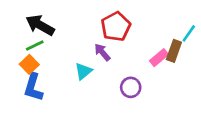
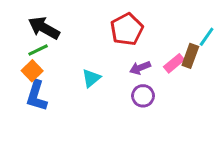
purple arrow: (102, 52) -> (140, 68), moved, turned -72

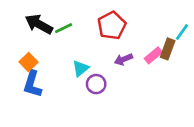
green line: (38, 50) -> (64, 28), moved
purple circle: (143, 96) -> (96, 84), moved

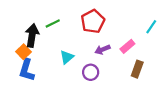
black arrow: (39, 24) -> (32, 35), moved, turned 70
brown rectangle: (168, 49) -> (137, 69), moved
purple circle: (96, 84) -> (91, 72), moved

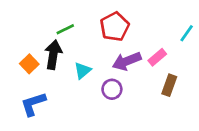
black arrow: (32, 35) -> (53, 55), moved
purple arrow: (103, 50) -> (127, 61), size x1.5
blue L-shape: (27, 70) -> (33, 104), moved, turned 55

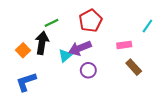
pink rectangle: (157, 57) -> (124, 45), turned 32
purple arrow: (127, 61) -> (80, 48), moved
brown rectangle: (169, 85) -> (134, 67), turned -63

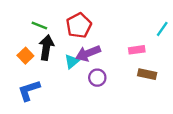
red pentagon: (90, 21) -> (79, 25), moved
green line: (51, 23) -> (39, 25), moved, turned 48
brown rectangle: (134, 67) -> (147, 74), turned -35

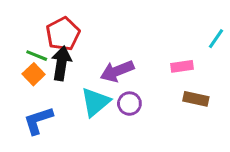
green line: (39, 25) -> (37, 56), moved
red pentagon: (79, 25) -> (63, 34), moved
cyan triangle: (72, 61) -> (95, 102), moved, size x1.5

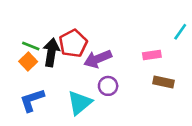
red pentagon: (63, 34) -> (73, 43), moved
cyan triangle: (95, 102) -> (80, 103), moved

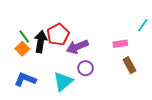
green line: (31, 46) -> (24, 37), turned 32
brown rectangle: (163, 82) -> (129, 65), turned 49
blue L-shape: (32, 100) -> (25, 79), turned 40

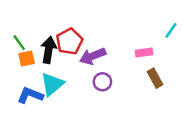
green line: (24, 37) -> (19, 43), moved
orange square: (22, 49) -> (27, 59), turned 32
cyan triangle: (63, 81) -> (52, 84), moved

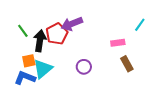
green line: (19, 43) -> (23, 31), moved
purple arrow: (93, 56) -> (72, 24), moved
orange square: (27, 59) -> (29, 61), moved

